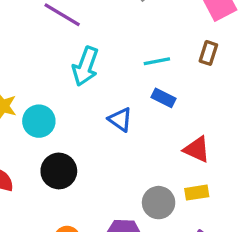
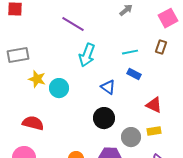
black circle: (59, 171) -> (104, 118), moved

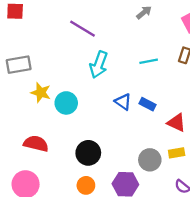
blue rectangle: (134, 74) -> (147, 104), moved
black circle: (104, 118) -> (88, 153), moved

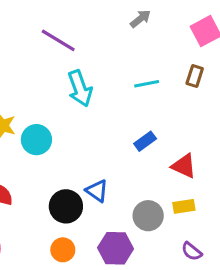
cyan arrow: (99, 65) -> (80, 88), turned -40
blue triangle: (123, 102) -> (97, 191), moved
blue rectangle: (147, 104) -> (145, 141), turned -63

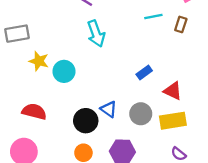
cyan line: (147, 84) -> (153, 16), moved
yellow rectangle: (184, 206) -> (173, 121), size x1.6
gray circle: (148, 216) -> (141, 114), moved

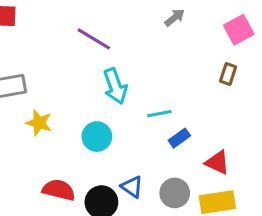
cyan line: (153, 16) -> (159, 114), moved
cyan circle: (64, 71) -> (97, 137), moved
red semicircle: (34, 111) -> (59, 190), moved

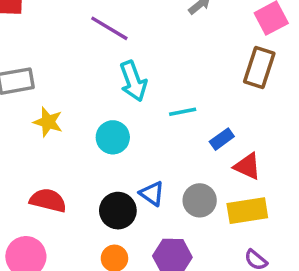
brown rectangle: (228, 74) -> (259, 67), size x1.6
blue rectangle: (179, 138) -> (222, 139), moved
red semicircle: (59, 190) -> (48, 200), moved

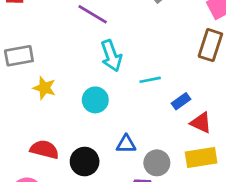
blue triangle: (152, 194) -> (126, 144), turned -35
gray circle: (200, 200) -> (157, 163), moved
black circle: (118, 211) -> (85, 162), moved

